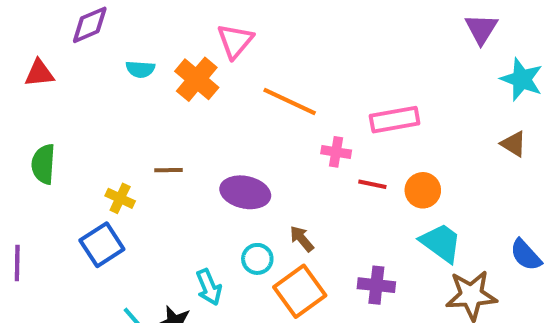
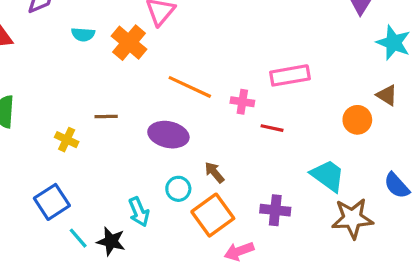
orange line: (290, 102) -> (190, 87), moved
orange circle: (423, 190) -> (357, 120), moved
blue square: (102, 245) -> (52, 202), moved

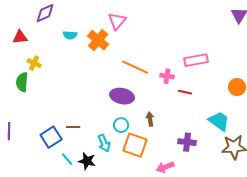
brown line: (106, 117) -> (73, 127), moved
yellow cross: (67, 140) -> (34, 63), moved
brown arrow: (214, 172) -> (150, 119), turned 32
cyan circle: (178, 189) -> (121, 125), moved
orange square: (213, 215) -> (135, 145), moved, turned -35

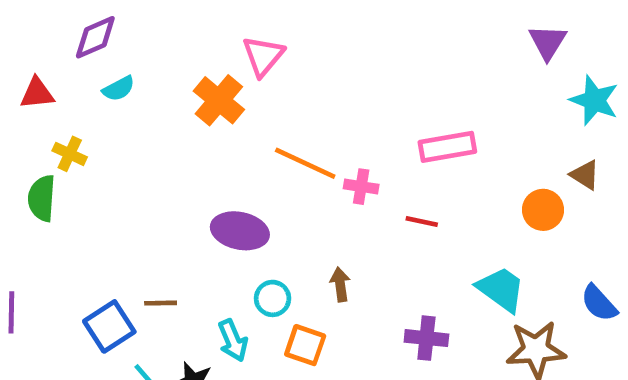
cyan semicircle: (70, 35) -> (119, 89), moved, turned -32
pink cross: (167, 76) -> (361, 187), moved
purple ellipse: (122, 96) -> (240, 231), moved
orange square: (135, 145) -> (305, 345), size x0.7

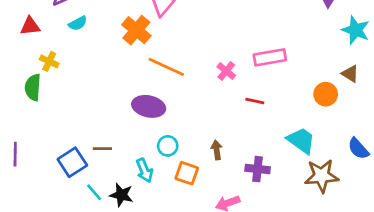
orange line: (305, 163) -> (166, 67), moved
pink cross: (361, 187) -> (226, 71), moved, turned 30
brown arrow: (340, 284) -> (217, 150), moved

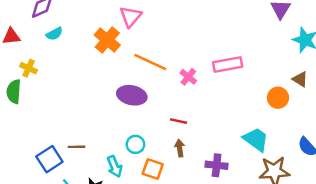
orange line: (166, 67) -> (150, 62), moved
red line: (255, 101) -> (178, 121), moved
purple ellipse: (149, 106) -> (132, 95), moved

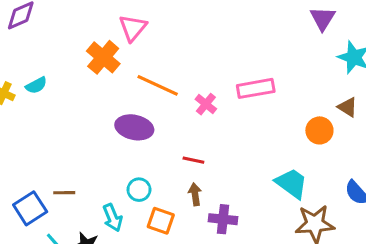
cyan semicircle: (54, 34) -> (36, 85), moved
purple cross: (217, 165) -> (223, 219), moved

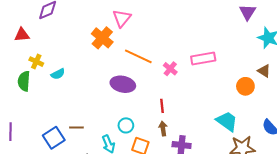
cyan semicircle: (36, 85) -> (58, 74), moved
red line: (193, 160) -> (162, 106), turned 72

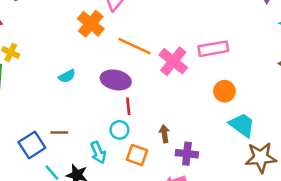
pink cross: (170, 69) -> (173, 61), size x1.6
cyan semicircle: (58, 74) -> (67, 76), moved
orange circle: (245, 86) -> (224, 91), moved
red line: (162, 106) -> (128, 106), moved

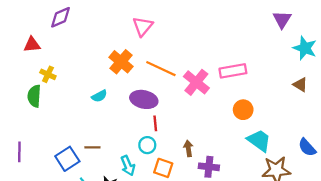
orange cross: (91, 24) -> (121, 62), moved

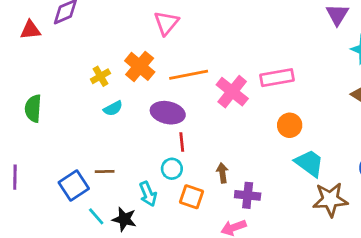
red triangle: (32, 45) -> (30, 30), moved
orange line: (161, 69) -> (189, 75), turned -36
yellow cross: (48, 74) -> (100, 76), moved, turned 35

